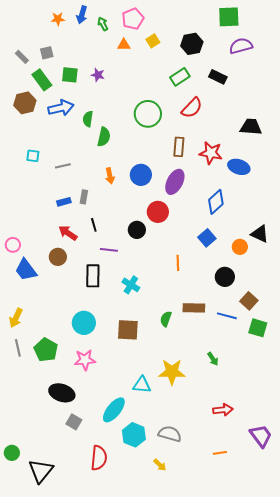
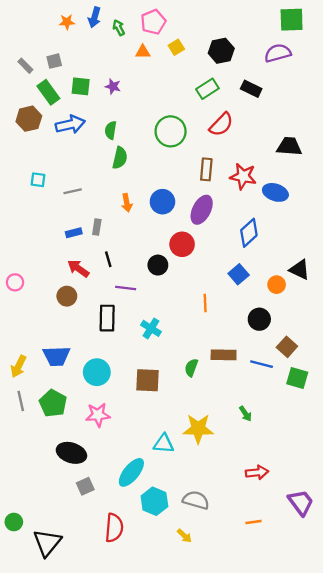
green square: (229, 17) -> (292, 20), moved
green semicircle: (88, 119) -> (111, 130), moved
blue trapezoid: (26, 270) -> (56, 356), moved, turned -55
gray square: (74, 422) -> (85, 486), turned 35

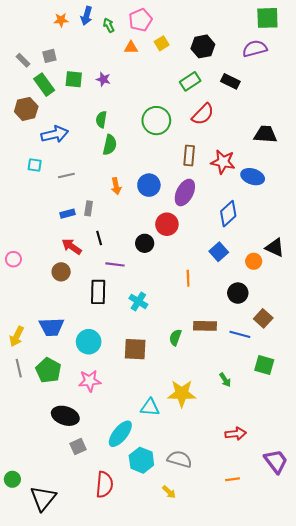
blue arrow: (70, 124) -> (55, 134), moved
green square: (297, 378) -> (264, 365), moved

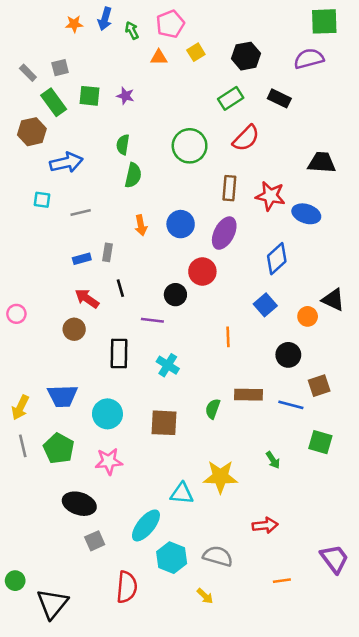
purple line: (115, 264) -> (152, 320), moved
brown square: (263, 318) -> (319, 386), turned 30
red arrow: (236, 434) -> (265, 525), moved

